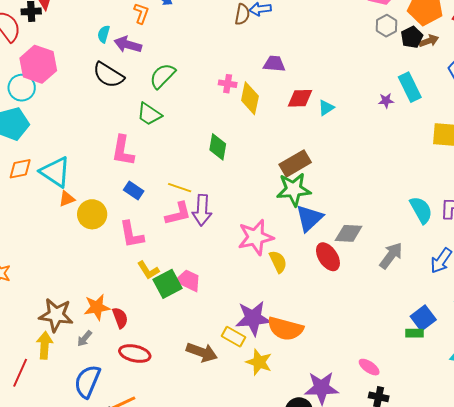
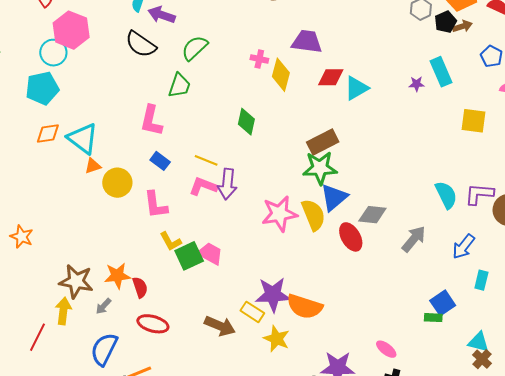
purple trapezoid: (274, 64) -> (307, 41), size x1.4
cyan triangle: (326, 108) -> (356, 88), size x1.5
green trapezoid: (149, 114) -> (179, 86), turned -108
pink L-shape: (178, 214) -> (203, 186), turned -148
yellow semicircle: (278, 262) -> (313, 215), moved, size x1.4

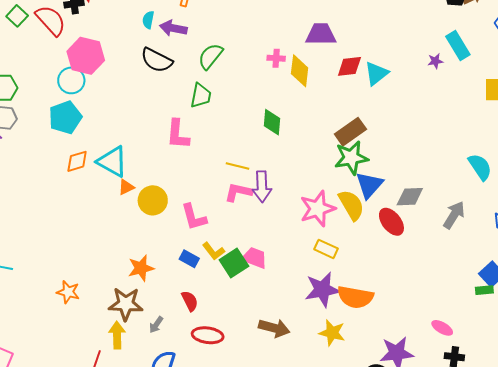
blue rectangle: (160, 161) -> (189, 259), moved
orange star: (22, 237) -> (68, 292), moved
orange star: (117, 276) -> (141, 268), moved
yellow rectangle: (252, 312) -> (326, 249), moved

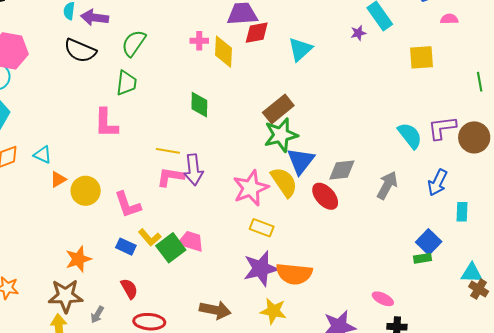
red diamond: (349, 66) -> (257, 33), moved
cyan triangle: (112, 162) -> (43, 155), size x0.6

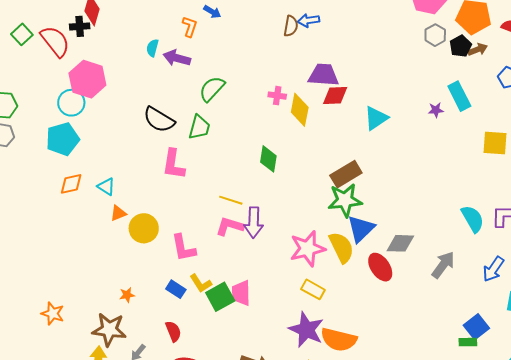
black semicircle: (80, 51) -> (159, 120), moved
pink trapezoid: (191, 241) -> (241, 293), turned -116
orange star: (78, 259) -> (127, 295), size x0.6
purple star: (261, 269) -> (306, 330), turned 30

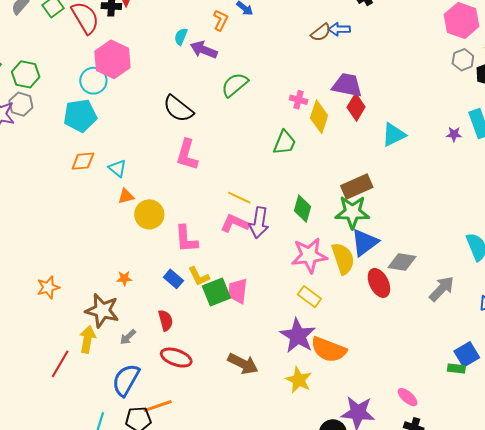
brown semicircle: (291, 26) -> (321, 33), turned 35
red diamond: (335, 96) -> (356, 107), turned -64
green trapezoid: (199, 127) -> (285, 143), moved
green diamond: (268, 159) -> (302, 209), moved
orange star: (53, 314) -> (48, 287), turned 30

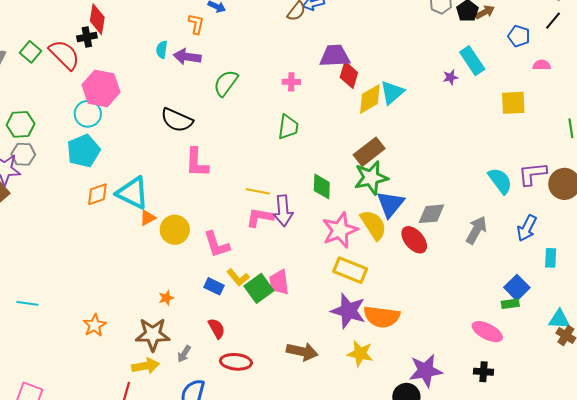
yellow diamond: (319, 117) -> (370, 99), moved, turned 56
cyan triangle: (117, 168) -> (133, 193), size x1.8
yellow rectangle: (309, 297) -> (350, 270), size x1.4
yellow arrow: (87, 339) -> (145, 366), turned 84
pink ellipse: (408, 397) -> (487, 332), moved, size x1.4

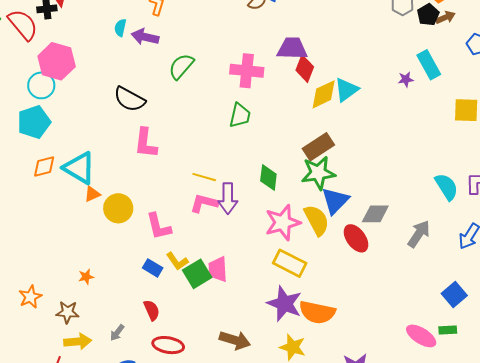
pink cross: (291, 82) -> (247, 71), size x1.8
orange star: (166, 298) -> (86, 277), moved
green rectangle: (510, 304) -> (448, 330), moved
brown star: (153, 334) -> (68, 312), moved, size x0.7

